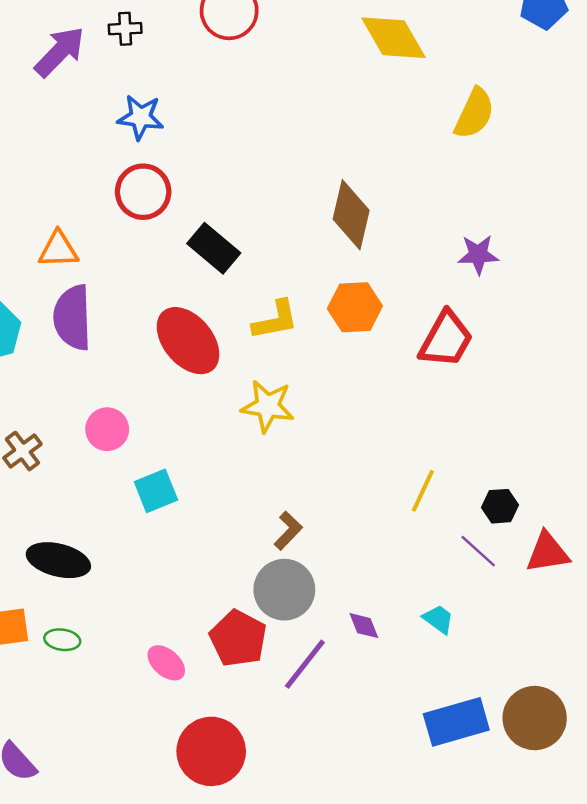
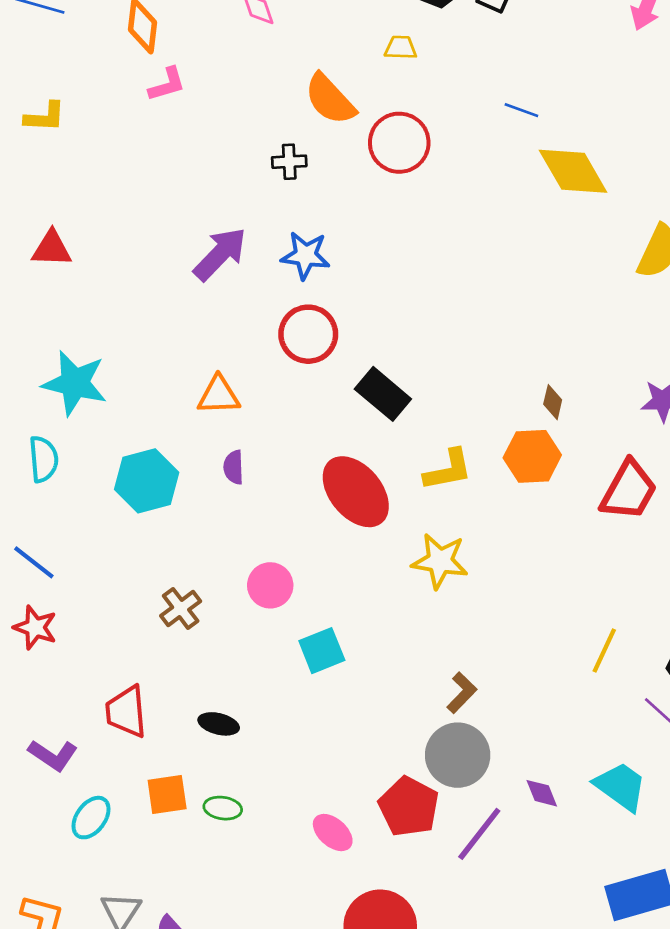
purple arrow: (60, 52) -> (220, 254), moved
brown diamond: (351, 215) -> (553, 402), moved, size x0.5
purple semicircle: (73, 318) -> (234, 467), size x0.5
black ellipse: (58, 560) -> (219, 724), size x0.6
cyan trapezoid: (438, 619) -> (621, 786), size x1.6

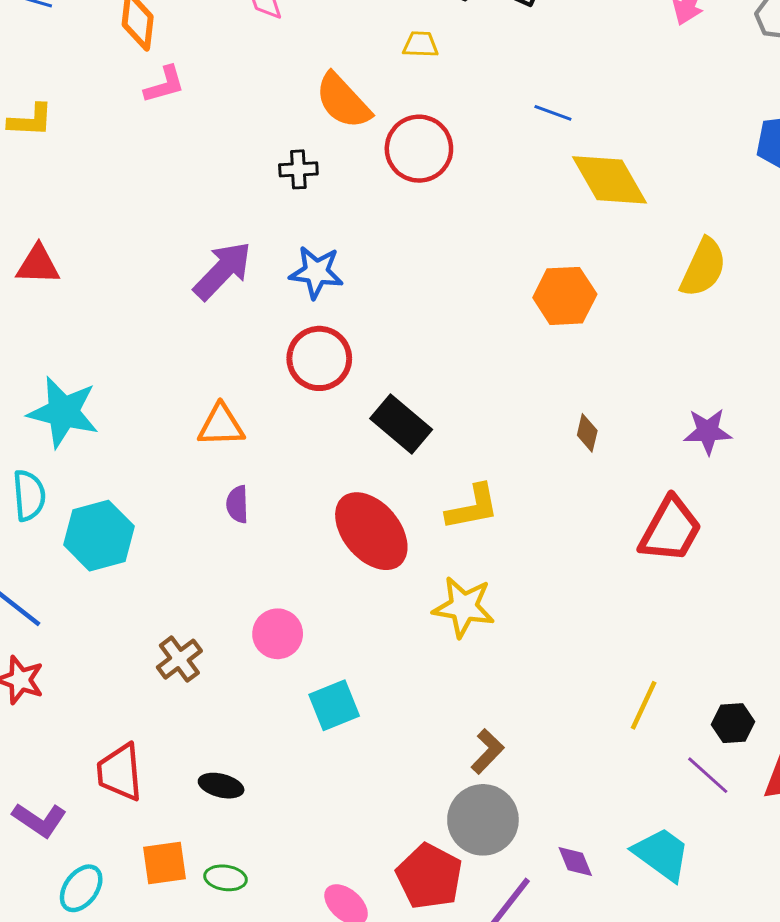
orange hexagon: (532, 456) -> (565, 296), moved
cyan hexagon: (147, 481) -> (99, 536), moved

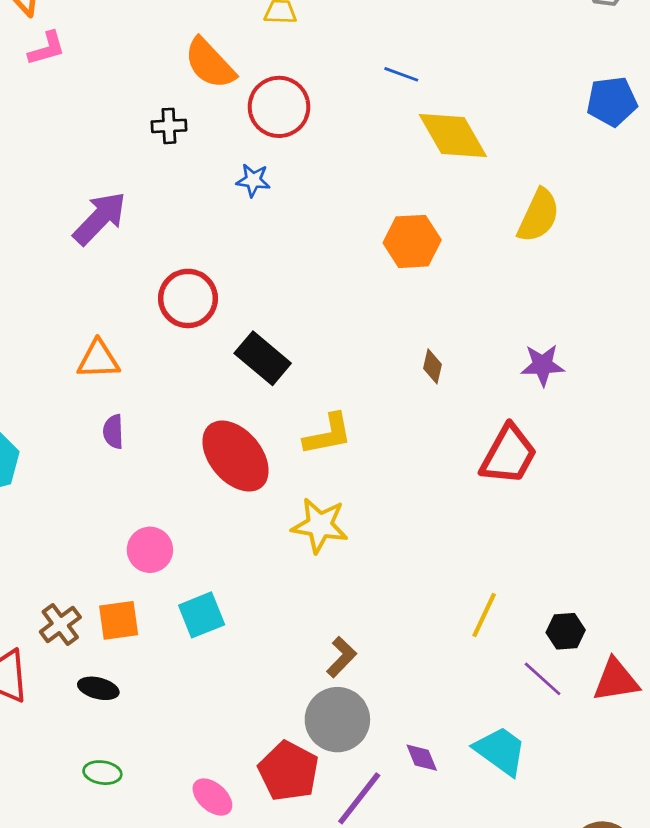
blue star: (316, 272) -> (253, 180), moved, size x0.7
brown cross: (179, 659) -> (60, 624), moved
orange square: (164, 863) -> (119, 620), moved

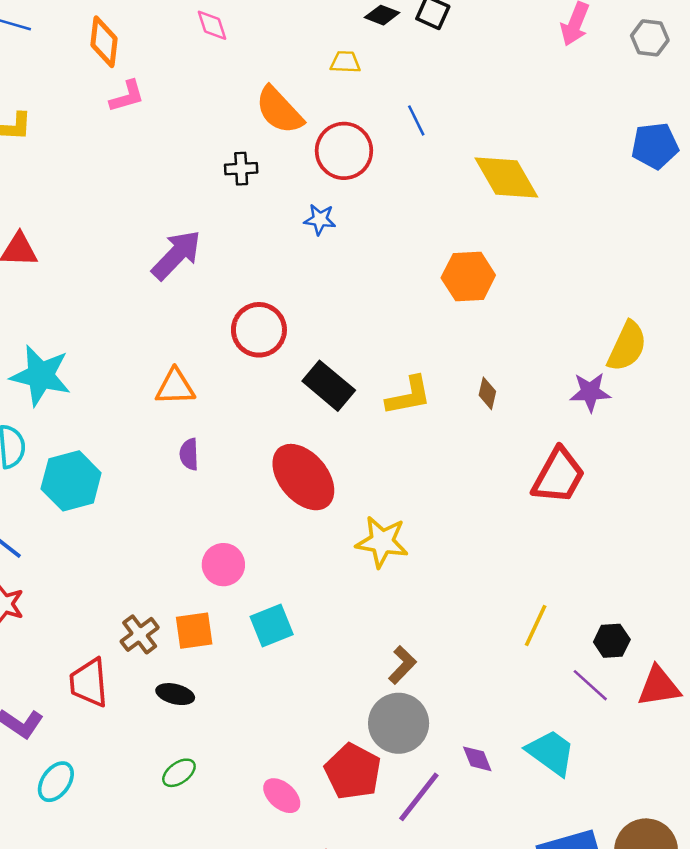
blue line: (401, 74) -> (416, 120), moved, turned 44
yellow semicircle: (538, 216) -> (627, 346), moved
yellow L-shape: (328, 434) -> (409, 396), moved
green ellipse: (102, 773) -> (179, 773), turned -44

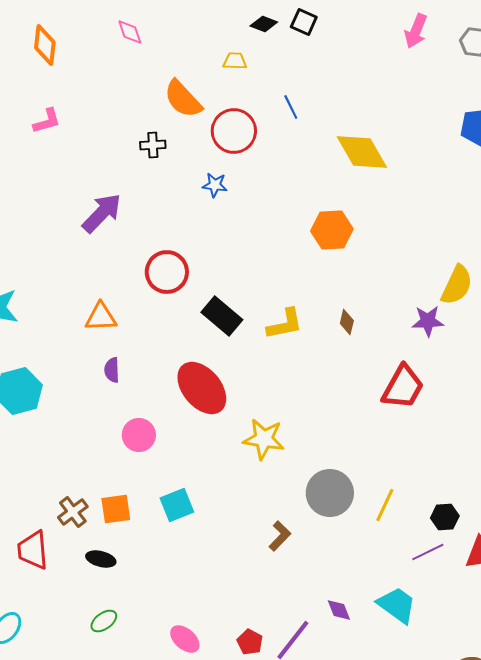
pink L-shape: (127, 96) -> (47, 121), moved
pink circle: (223, 565) -> (139, 435), moved
purple line: (590, 685) -> (428, 552), turned -68
gray circle: (399, 723) -> (330, 493), moved
red pentagon: (353, 771) -> (250, 642), moved, size x0.6

